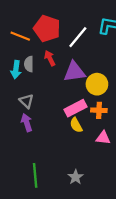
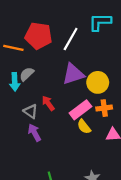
red arrow: (50, 58) -> (48, 103), moved
gray semicircle: (29, 64) -> (27, 74), turned 56

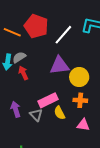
red arrow: (48, 103) -> (23, 73), moved
pink rectangle: (80, 110) -> (48, 100), moved
gray triangle: (31, 111) -> (36, 115), moved

